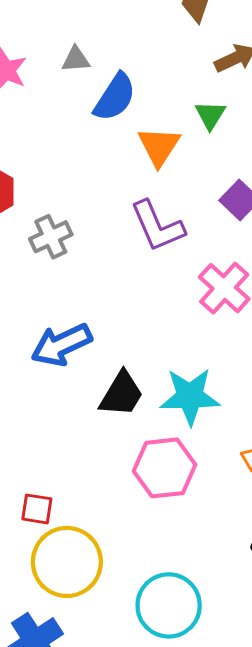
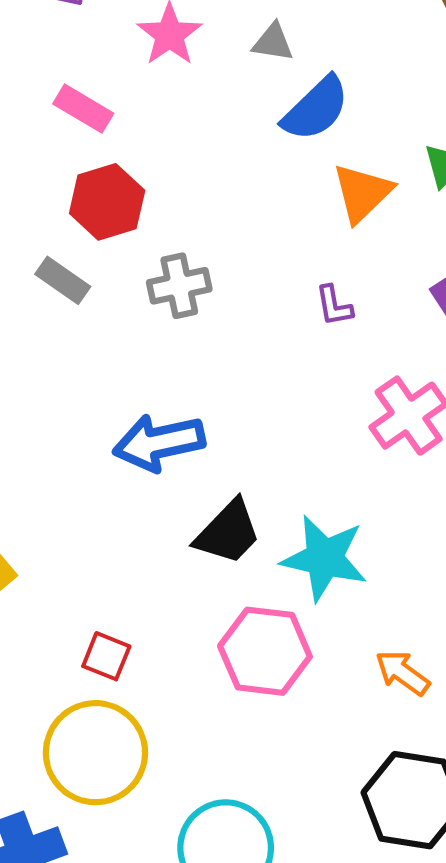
purple L-shape: (157, 226) -> (334, 306), size x0.5
red square: (37, 509) -> (106, 656), moved

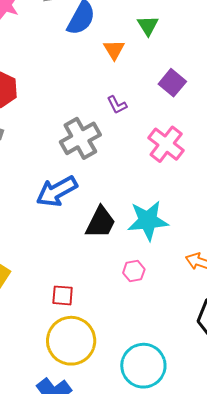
orange triangle: (362, 193) -> (114, 50), size x0.7
gray cross: (179, 286) -> (80, 138), moved, size x1.4
pink hexagon: (265, 651) -> (134, 271), size x0.5

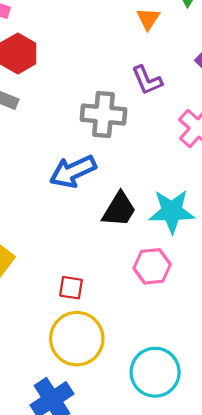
purple L-shape: (117, 105) -> (147, 80), size x1.4
gray cross: (80, 138) -> (104, 115), turned 30
pink hexagon: (134, 271) -> (152, 266), size x1.5

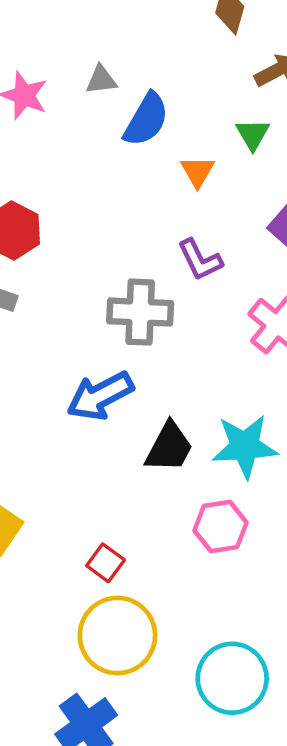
red square: (71, 288) -> (106, 563), turned 30

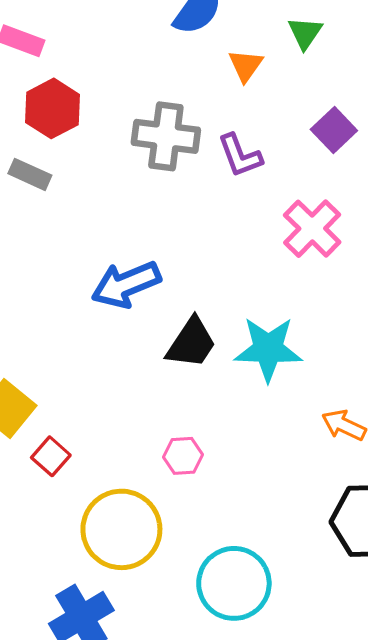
gray cross: (140, 312) -> (166, 136), moved
pink hexagon: (220, 527) -> (183, 456), moved, size x0.7
red square: (106, 563) -> (51, 456), moved

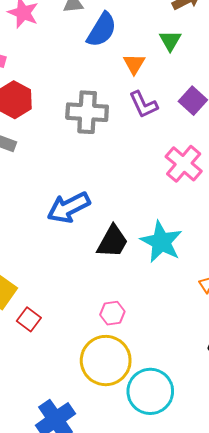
purple L-shape: (240, 155) -> (143, 105), moved
cyan star: (268, 349) -> (161, 242), turned 30
yellow circle: (121, 529) -> (106, 361), moved

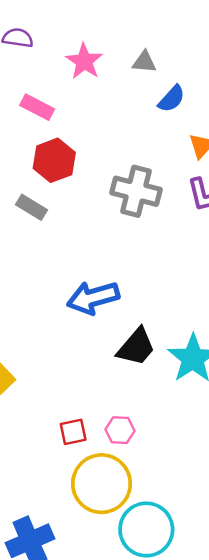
blue semicircle: (102, 30) -> (172, 99), size x0.7
red square: (29, 319) -> (73, 432), moved, turned 30

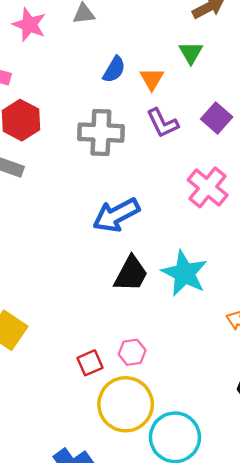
blue semicircle: (172, 99) -> (114, 69), moved
blue arrow: (93, 298) -> (116, 215), moved

